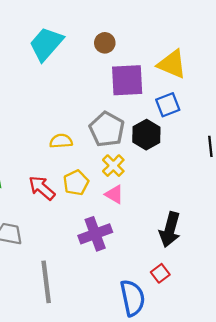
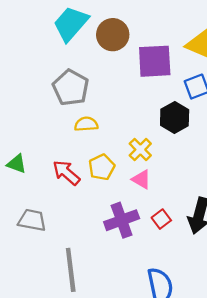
brown circle: (105, 43) -> (113, 35), moved, size x1.5
gray pentagon: (107, 129) -> (71, 88), moved
red square: (160, 273) -> (161, 219), moved

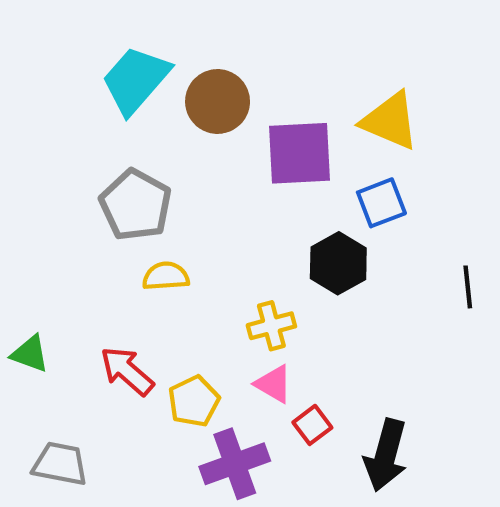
yellow cross: (140, 150) -> (271, 326), turned 30
yellow pentagon: (102, 167) -> (194, 401), moved
red square: (161, 219) -> (312, 425), moved

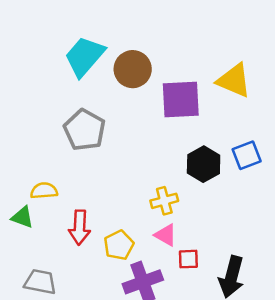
blue square: (381, 203) -> (247, 155), moved
yellow semicircle: (166, 276) -> (44, 191), moved
red arrow: (127, 371) -> (79, 227), turned -128
red square: (312, 425) -> (188, 259), turned 35

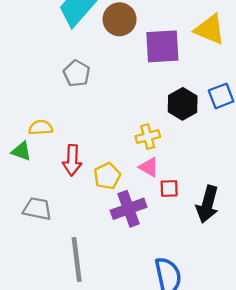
gray pentagon: (85, 130) -> (77, 73), size x0.7

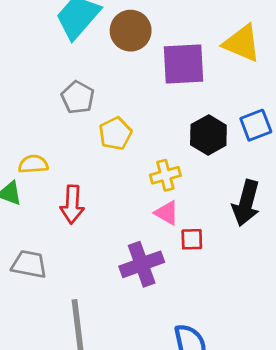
yellow pentagon: (107, 176) -> (115, 134), moved
black arrow: (207, 204) -> (246, 203), moved

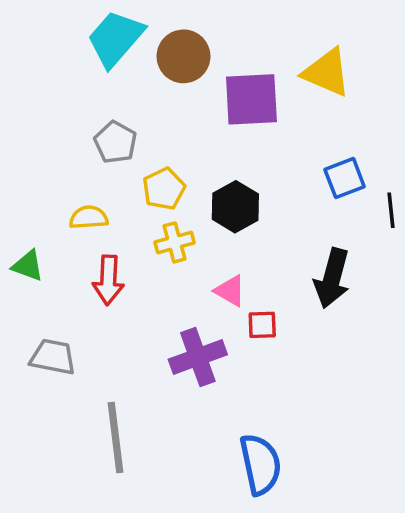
black hexagon: (208, 135) -> (235, 207), moved
yellow semicircle: (33, 164) -> (89, 217), moved
yellow cross: (165, 175) -> (175, 242), moved

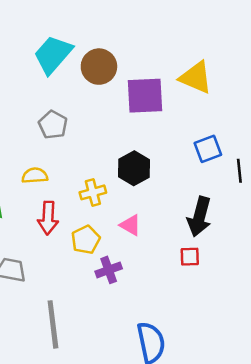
yellow pentagon: (164, 189) -> (86, 240), moved
red square: (262, 325) -> (190, 257), moved
purple cross: (198, 357) -> (109, 270), size x0.7

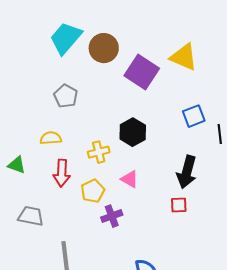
purple square: (145, 96) -> (142, 72), turned 36

